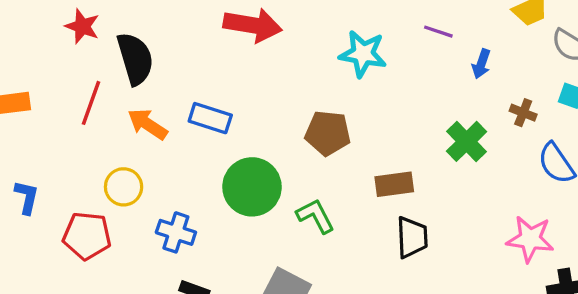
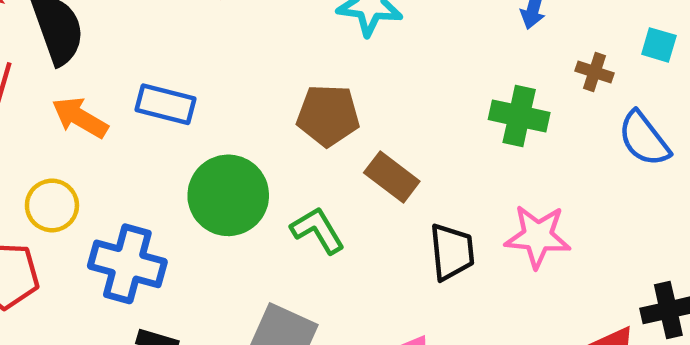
green cross: (467, 141) -> (519, 116), turned -30
brown rectangle: (394, 184) -> (392, 177), moved, turned 48
blue cross: (176, 232) -> (127, 264), size x1.4
pink star: (530, 239) -> (538, 236), moved

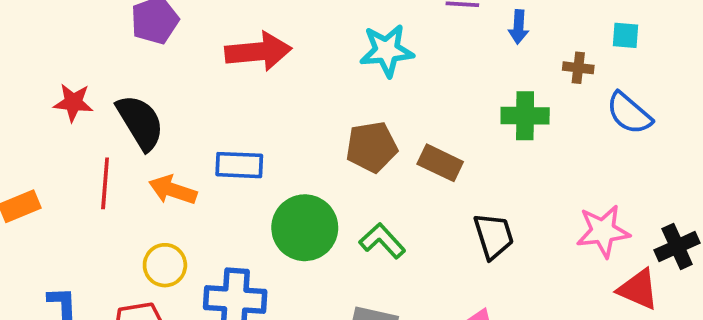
brown rectangle: (392, 177) -> (440, 163), moved
pink star: (538, 236) -> (603, 231), moved

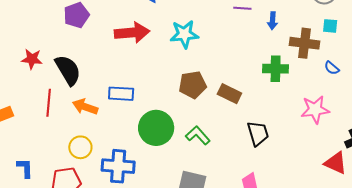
cyan star: (387, 51) -> (184, 34), moved
brown cross: (578, 68) -> (304, 43), size x1.8
blue semicircle: (629, 113) -> (332, 68), size x0.6
pink star: (603, 231) -> (315, 110), moved

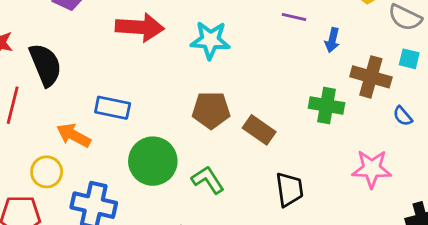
orange arrow: (85, 107) -> (74, 135), moved

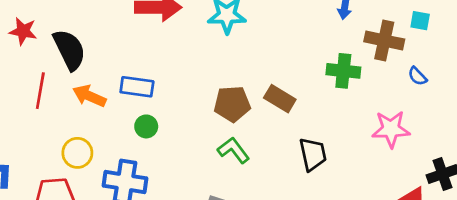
brown pentagon: (211, 110) -> (232, 104), moved
orange arrow: (74, 135) -> (89, 96), moved
green circle: (153, 161) -> (146, 126), moved, size x0.5

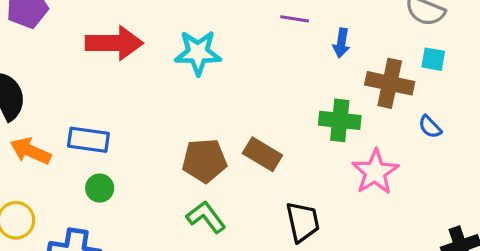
pink star: (391, 129) -> (375, 172), moved, turned -30

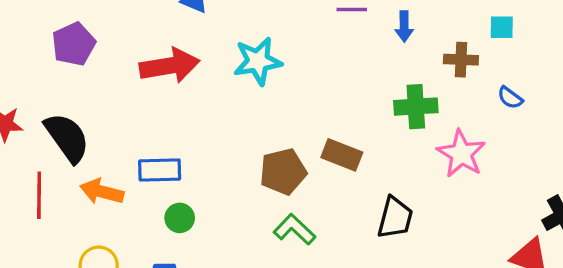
brown cross: (390, 83) -> (461, 60), size x0.7
black trapezoid: (303, 222) -> (395, 218), turned 36

